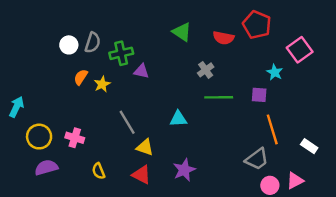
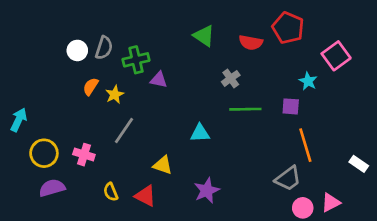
gray line: (127, 122) -> (124, 131), moved, turned 65
white rectangle: (309, 146) -> (359, 164), moved
red triangle: (141, 175) -> (145, 196), moved

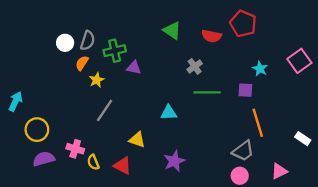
pink square: (336, 56) -> (299, 61), moved
orange semicircle: (91, 86) -> (82, 63), moved
pink cross: (84, 155) -> (75, 149), moved
pink circle: (303, 208) -> (240, 176), moved

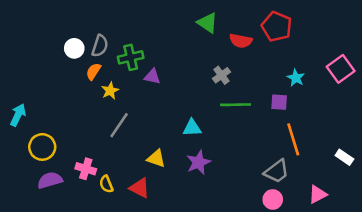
green triangle: (172, 30) -> (207, 23), moved
purple star: (174, 161) -> (198, 162), moved

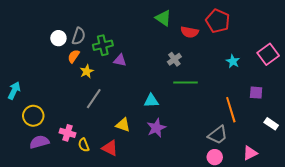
purple square: (279, 102) -> (256, 93), moved

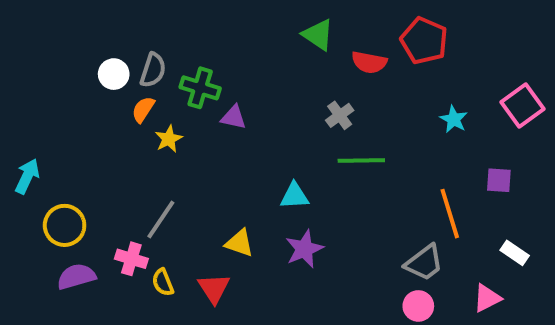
green cross: (103, 45) -> (200, 88), turned 30
gray line: (94, 99) -> (161, 219), moved
white rectangle: (271, 124) -> (515, 253), moved
red triangle: (110, 148) -> (214, 288), turned 30

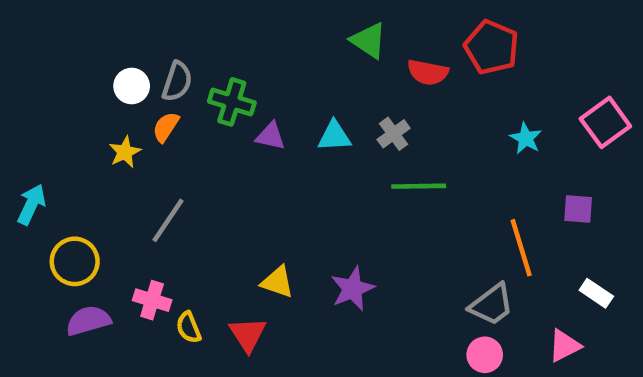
yellow star: (169, 139) -> (125, 152), moved
cyan triangle: (294, 196) -> (334, 136), moved
gray line: (161, 219) -> (168, 220), moved

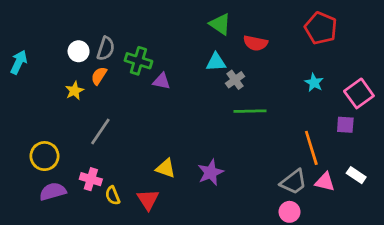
red pentagon: (492, 47) -> (321, 28), moved
pink square: (605, 122) -> (359, 93), moved
cyan triangle: (334, 136) -> (216, 62), moved
cyan arrow: (31, 204) -> (19, 62), moved
pink triangle: (564, 346) -> (325, 182), moved, turned 40

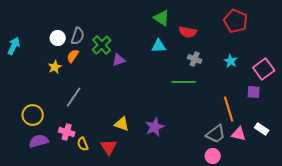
green cross: (138, 61) -> (102, 45), turned 30
gray cross: (235, 80) -> (195, 59), moved, turned -32
purple triangle: (162, 81) -> (119, 60), turned -32

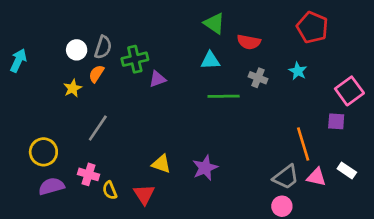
green cross: (102, 45) -> (135, 59), turned 30
cyan star: (231, 61) -> (298, 71), moved
green line: (184, 82) -> (224, 96), moved

